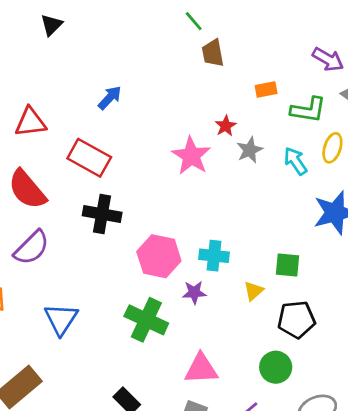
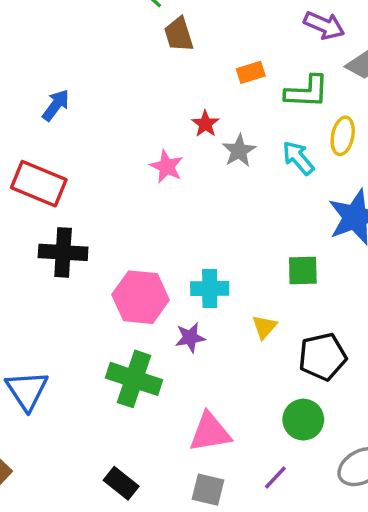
pink star: (191, 156) -> (167, 166), size x0.7
green square: (288, 265) -> (303, 270), moved

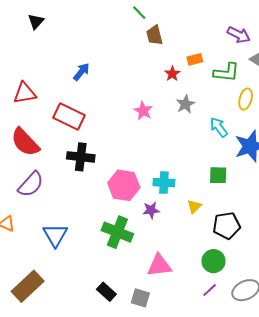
red star: (205, 124) -> (172, 74), moved
cyan arrow: (298, 158) -> (219, 127), moved
purple line: (275, 477) -> (210, 290), moved
gray square: (208, 490) -> (140, 298), moved

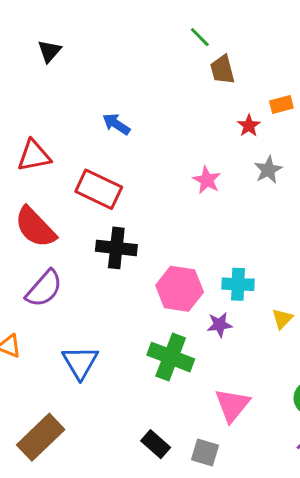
blue arrow: (81, 72) -> (116, 124), turned -96
pink triangle: (159, 265) -> (232, 405), turned -44

